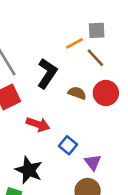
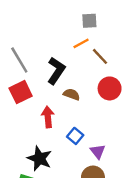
gray square: (97, 30) -> (89, 21), moved
brown semicircle: (77, 93) -> (72, 94), moved
red arrow: (38, 124) -> (48, 117), turned -114

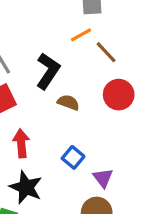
red arrow: (48, 117) -> (21, 143), moved

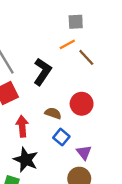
red circle: (119, 95) -> (82, 104), moved
brown semicircle: (68, 102) -> (53, 113), moved

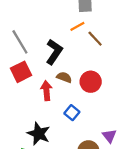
brown semicircle: (53, 113) -> (64, 77), moved
red arrow: (22, 126) -> (46, 91), moved
purple triangle: (84, 152) -> (109, 136), moved

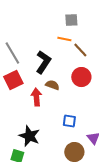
orange line: (77, 26) -> (64, 39), turned 40
red circle: (91, 82) -> (81, 77), moved
blue square: (72, 113) -> (69, 121), moved, turned -32

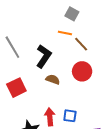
gray square: (71, 20) -> (72, 14), turned 32
red square: (13, 80) -> (16, 88), moved
red arrow: (36, 97) -> (50, 117), moved

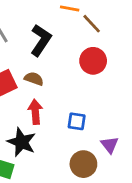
brown semicircle: (53, 79) -> (34, 79), moved
red arrow: (50, 117) -> (35, 112), moved

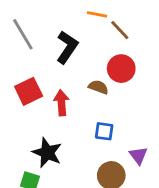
brown semicircle: (34, 79) -> (98, 87), moved
red arrow: (35, 112) -> (61, 103), moved

